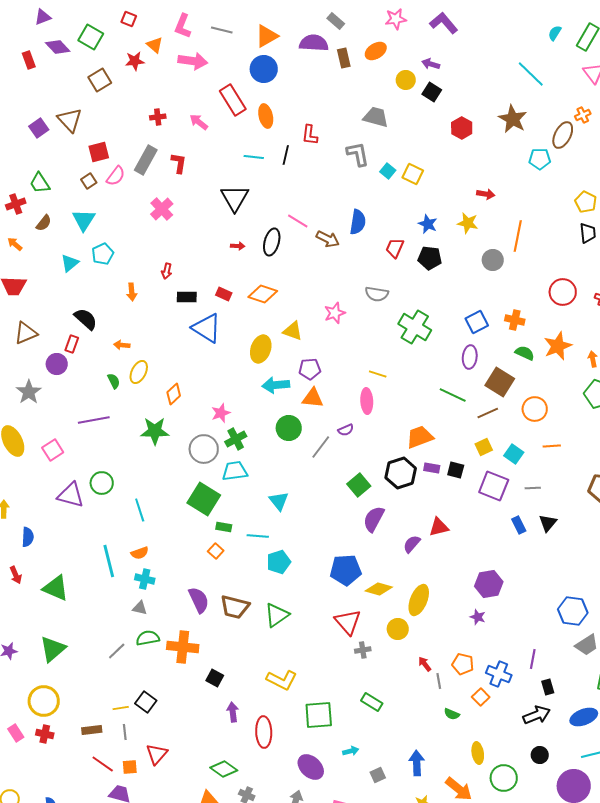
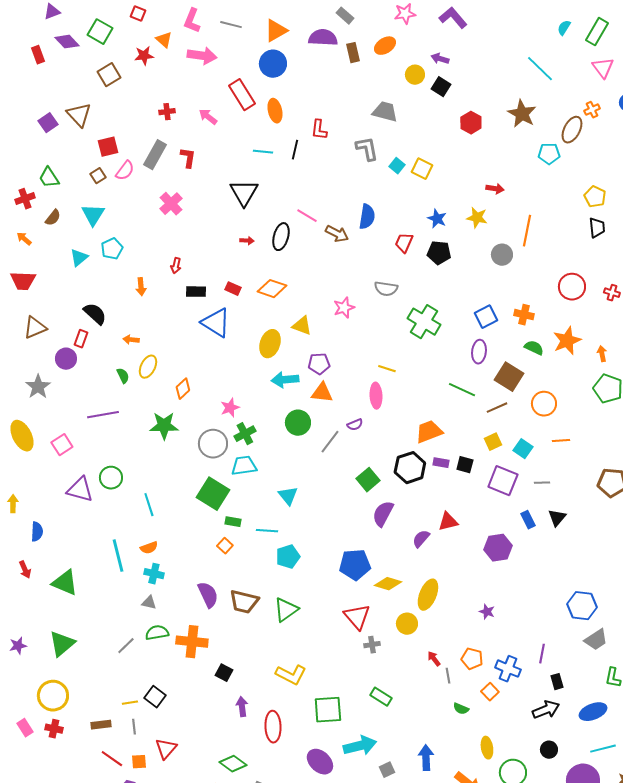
purple hexagon: (489, 584) -> (498, 548), moved
cyan arrow: (351, 751) -> (360, 746), size x2.0

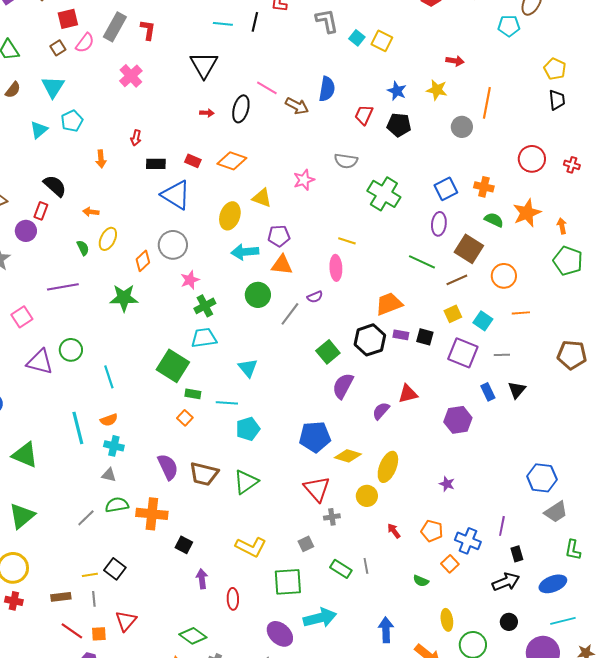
gray circle: (213, 444) -> (173, 245), moved
gray line: (448, 676) -> (366, 566), moved
red ellipse: (273, 727) -> (233, 599), size x0.7
gray square: (387, 770) -> (306, 544), moved

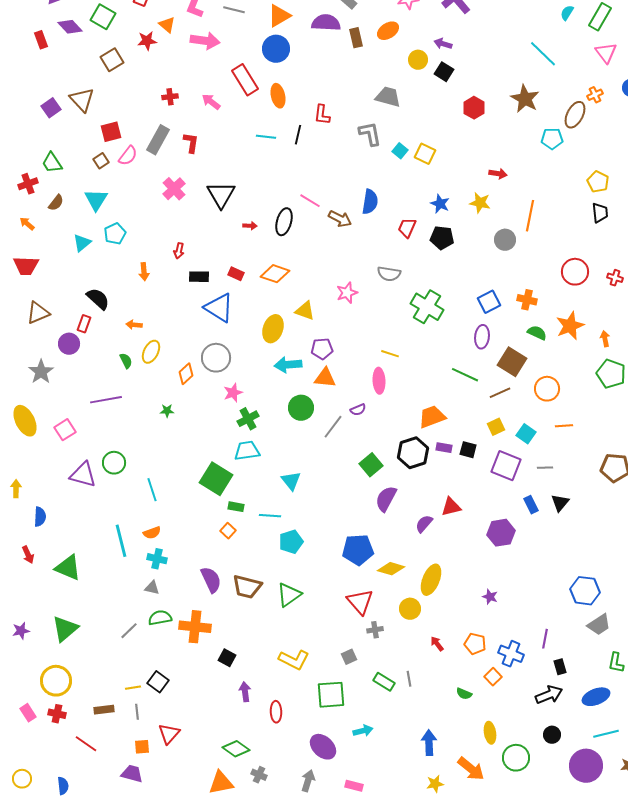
black triangle: (204, 65) -> (221, 195), moved
green star: (124, 298) -> (167, 411), size x0.5
cyan arrow: (320, 618) -> (363, 731), size x0.6
red line: (72, 631) -> (86, 744), moved

